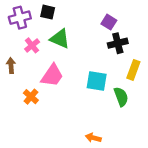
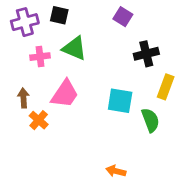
purple square: (109, 22) -> (123, 17), moved
pink cross: (32, 45) -> (40, 57), turned 32
brown arrow: (11, 65) -> (23, 98), moved

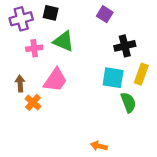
cyan square: (120, 101) -> (113, 78), moved

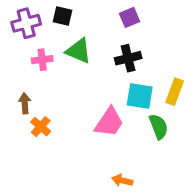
purple square: (105, 14) -> (129, 17), turned 35
black cross: (125, 46) -> (128, 58), moved
pink trapezoid: (55, 80) -> (109, 122), moved

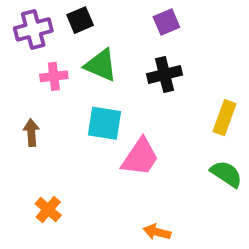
black square: (63, 16) -> (80, 20), turned -36
cyan square: (140, 96) -> (104, 123), moved
orange cross: (41, 127) -> (48, 210), moved
green semicircle: (159, 127) -> (226, 174), moved, turned -35

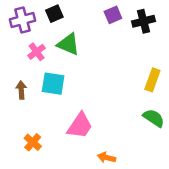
black cross: (165, 74) -> (144, 21), moved
pink cross: (54, 76) -> (37, 52), turned -30
cyan square: (104, 123) -> (53, 84), moved
pink trapezoid: (140, 157) -> (80, 126), moved

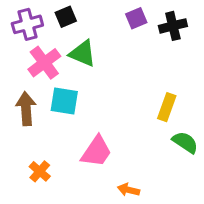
pink cross: (37, 52) -> (44, 63), size x1.5
yellow rectangle: (152, 80) -> (167, 107), moved
brown arrow: (21, 90) -> (26, 109), size x1.5

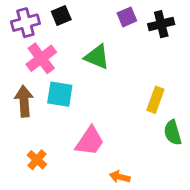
green triangle: (83, 54) -> (97, 57), moved
green semicircle: (185, 142) -> (173, 133), turned -140

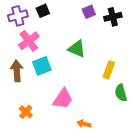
green triangle: (97, 57) -> (77, 49), moved
cyan square: (60, 94) -> (42, 66), turned -30

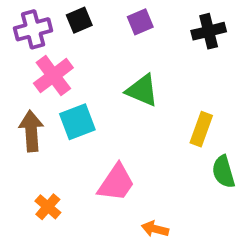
purple square: (89, 12) -> (140, 22), moved

